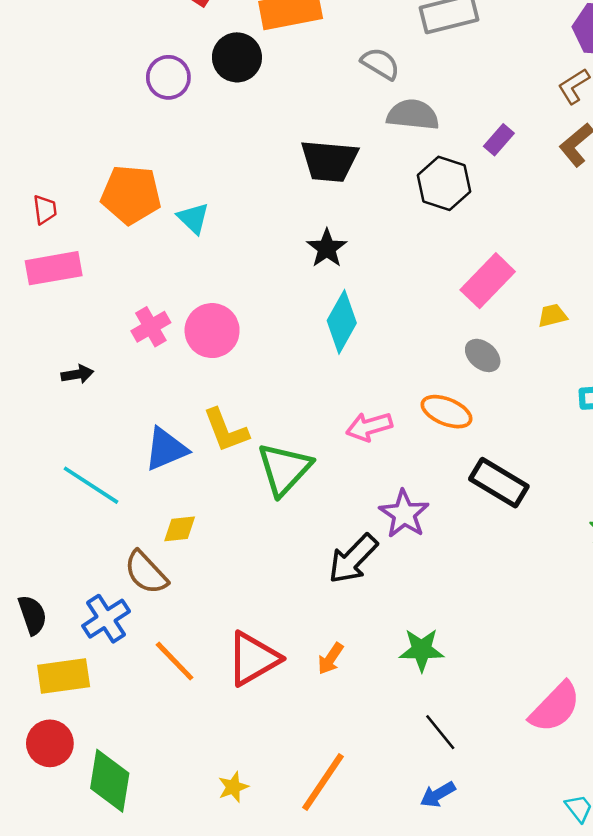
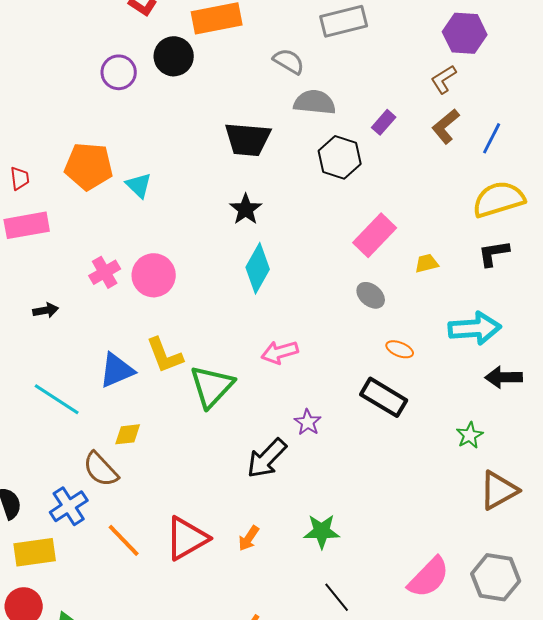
orange ellipse: (447, 412) -> (400, 349), moved, size x0.7
purple star: (404, 514) -> (308, 422), size x0.7

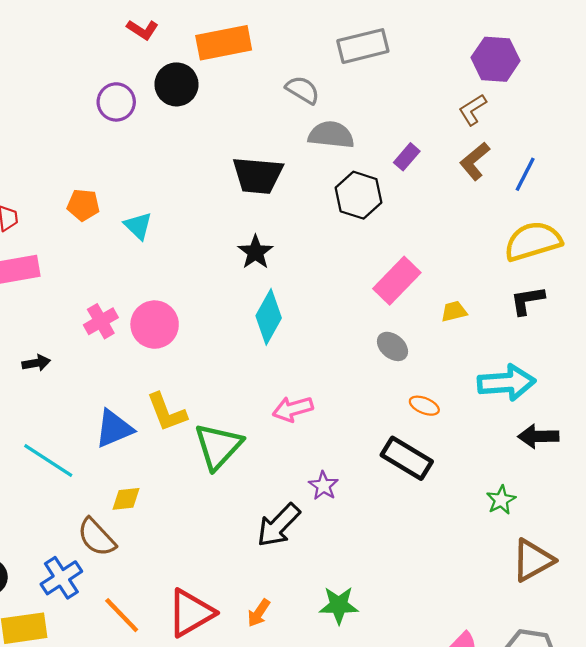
orange pentagon: (89, 166) -> (83, 205), size x0.6

